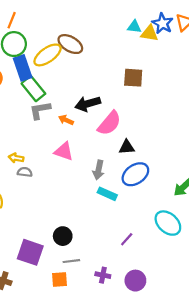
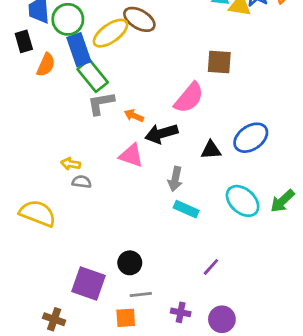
black arrow: (88, 104) -> (161, 134), moved
pink semicircle: (109, 123) -> (189, 98), moved
blue ellipse: (135, 174) -> (251, 138), moved
cyan ellipse: (168, 223) -> (243, 201), moved

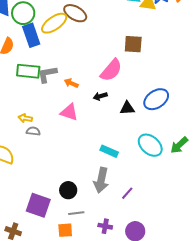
green rectangle: (93, 76) -> (28, 71), moved, turned -45
black arrow: (161, 134) -> (100, 96), moved, size x0.6
gray arrow: (175, 179) -> (101, 180), moved, size x1.4

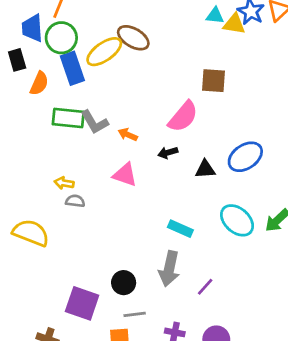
gray L-shape: (47, 74) -> (95, 122), turned -110

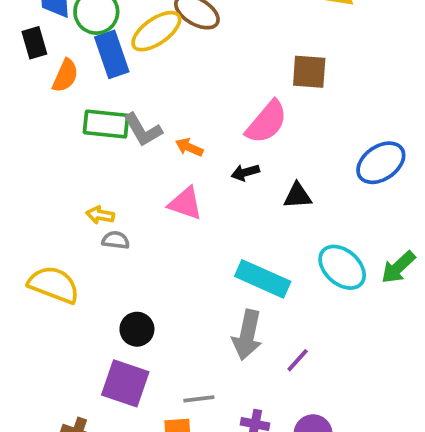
blue ellipse: (245, 157) -> (381, 163), moved
cyan rectangle: (180, 229) -> (263, 279), size x1.5
black circle: (124, 283) -> (137, 329), moved

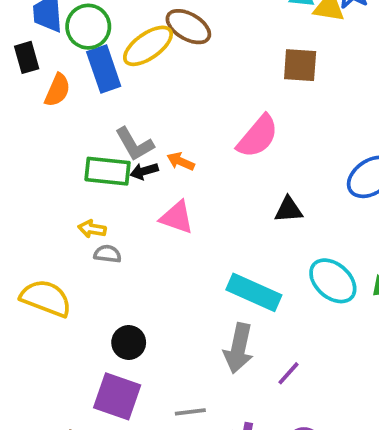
brown square: (309, 72) -> (300, 65), moved
green rectangle: (106, 124) -> (107, 171), moved
black arrow: (245, 172) -> (144, 171), moved

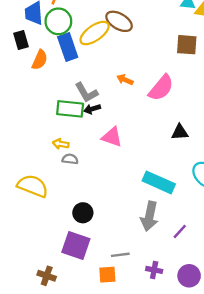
orange arrow: (181, 161) -> (125, 80), moved

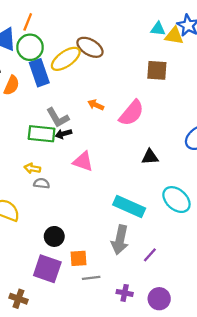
orange square: (107, 275) -> (78, 258), moved

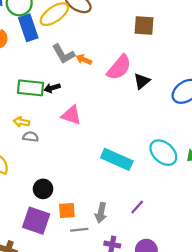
gray L-shape: (58, 118) -> (63, 54), moved
black triangle: (150, 157) -> (142, 81), moved, turned -36
gray arrow: (120, 240) -> (101, 213), moved, size x0.7

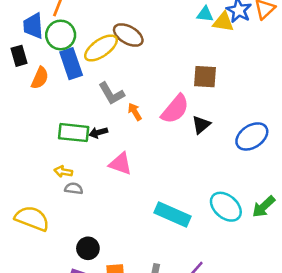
brown square: (144, 25) -> (205, 77), moved
orange arrow: (84, 60) -> (135, 112), moved, turned 35

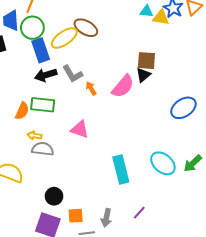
orange semicircle: (40, 78) -> (22, 111), moved
black triangle: (201, 125) -> (143, 75), moved
black arrow: (98, 133) -> (46, 75), moved, size x1.5
gray semicircle: (74, 188) -> (43, 149), size x1.5
cyan rectangle: (172, 214) -> (121, 169), turned 52

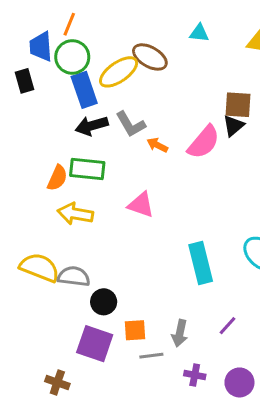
cyan triangle: (146, 11) -> (199, 33), moved
orange arrow: (91, 88) -> (157, 145), turned -32
yellow arrow: (34, 136) -> (75, 214), size x1.6
gray semicircle: (43, 149) -> (74, 276), moved

